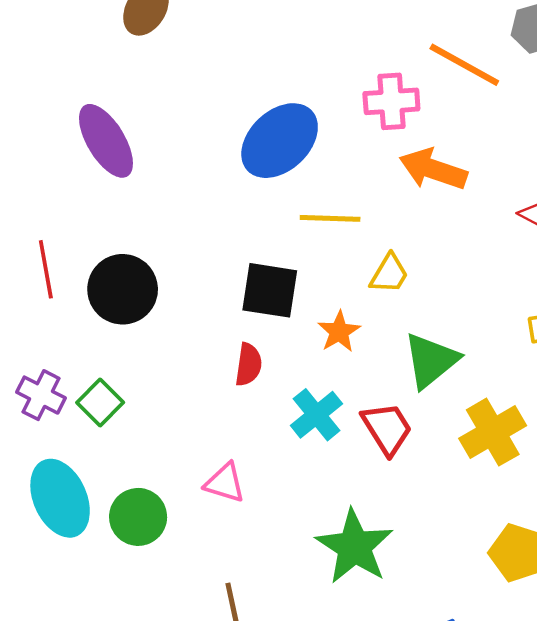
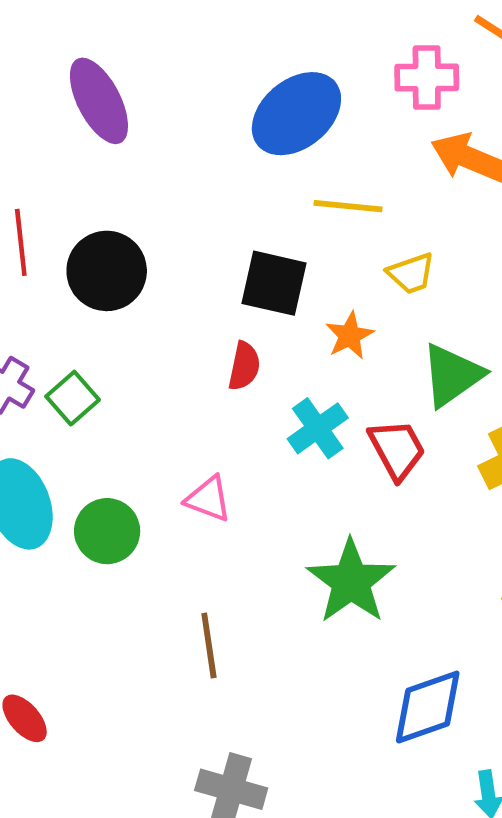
yellow trapezoid: (389, 274) -> (411, 273), turned 36

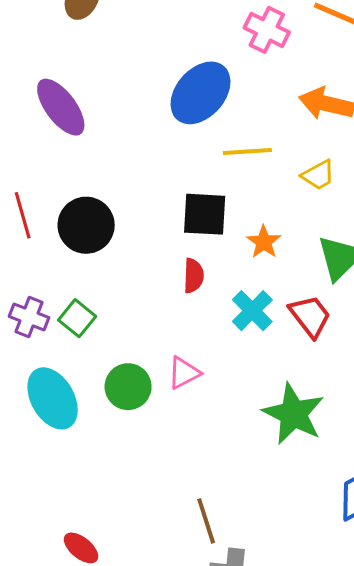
pink cross: (427, 78) -> (267, 30), moved, turned 36
yellow trapezoid: (411, 273) -> (318, 175), moved
pink triangle: (208, 499) -> (184, 373), turned -39
green circle: (107, 531) -> (128, 387), moved
brown line: (209, 645) -> (206, 521), moved

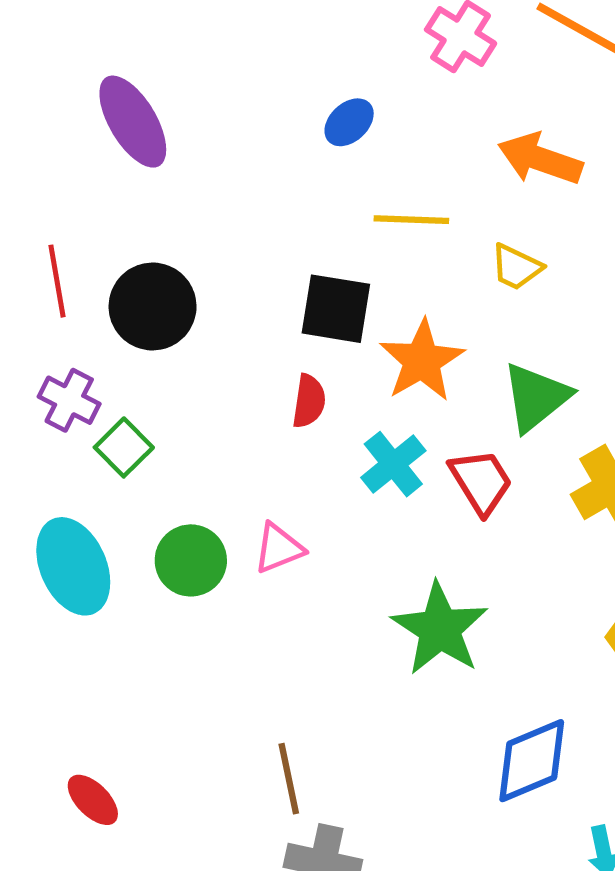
blue ellipse: (200, 93) -> (349, 122), size x0.5
yellow trapezoid: (318, 175) -> (516, 267), turned 48
orange star: (264, 242) -> (422, 361), size x1.6
purple cross: (29, 317) -> (69, 400), moved

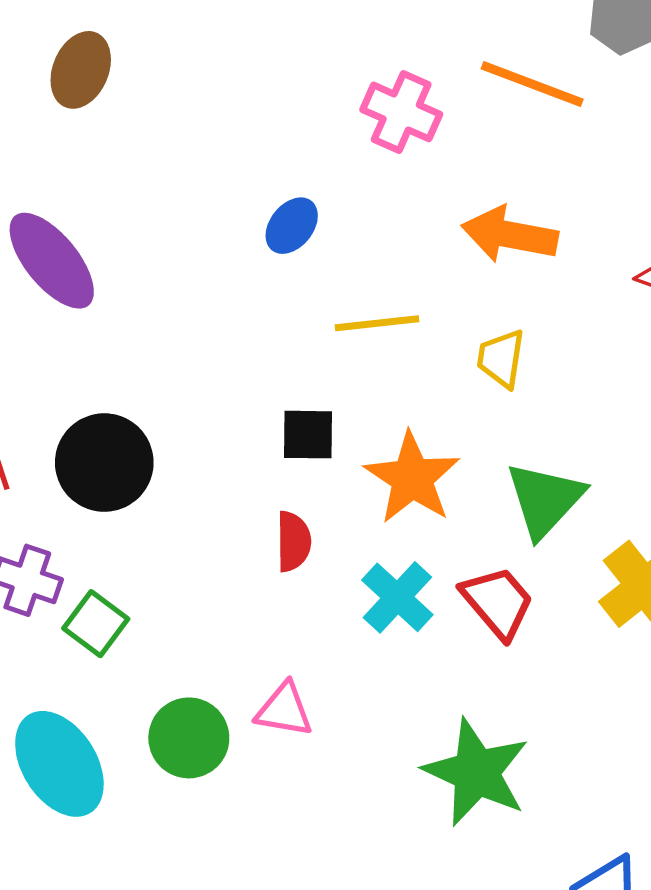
yellow trapezoid: (516, 267) -> (501, 358), turned 82
black square: (336, 309) -> (308, 435), size x0.7
pink triangle: (279, 548) -> (284, 710), turned 40

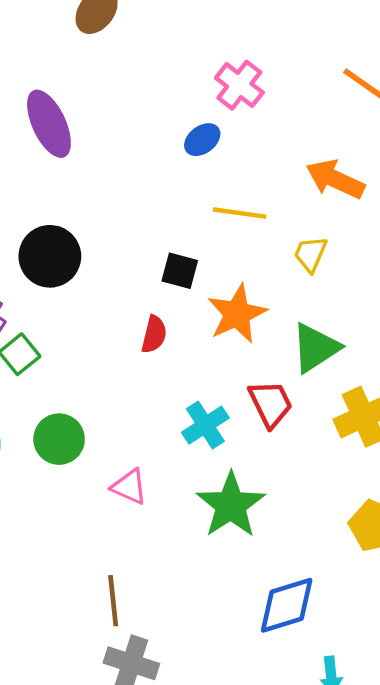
pink cross: (401, 112) -> (239, 85), moved
cyan cross: (397, 597) -> (205, 425), moved
pink triangle: (284, 710) -> (129, 487), moved

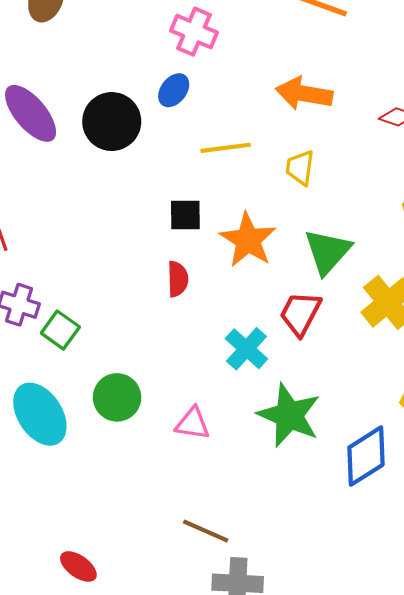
black circle: (50, 256) -> (112, 122), moved
red trapezoid: (270, 404) -> (300, 313), turned -111
brown line: (113, 601) -> (206, 531), turned -45
blue diamond: (287, 605) -> (366, 456), moved

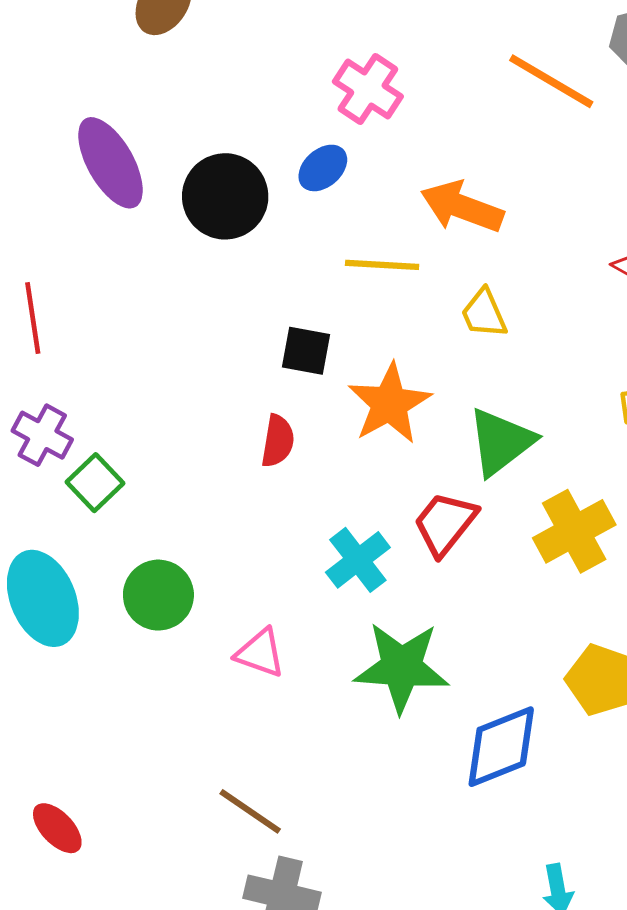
orange arrow: (304, 94) -> (462, 207), moved
yellow trapezoid: (300, 168) -> (484, 314), turned -42
green star: (289, 415) -> (401, 667), turned -30

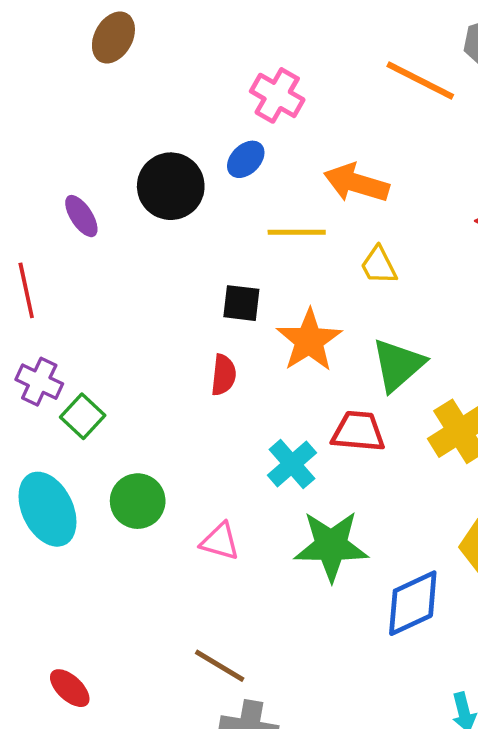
purple ellipse: (110, 163) -> (81, 216), moved, size x0.6
red trapezoid: (445, 524) -> (358, 431), turned 60

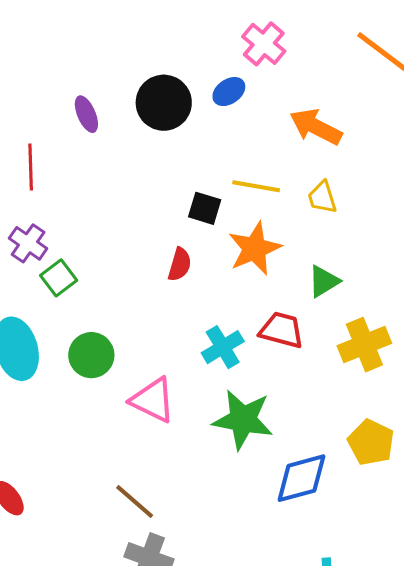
yellow line: (297, 232) -> (256, 186), moved
green triangle: (398, 365) -> (324, 281), size x0.7
pink triangle: (220, 541) -> (153, 400), size x1.4

